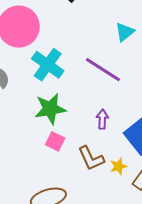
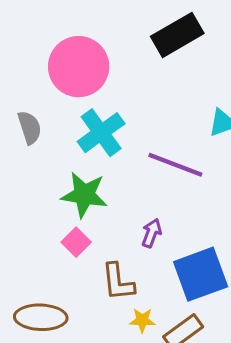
purple line: (103, 70) -> (175, 165), turned -30
yellow star: (118, 166) -> (142, 320), moved

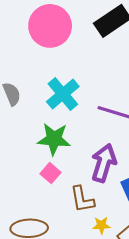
pink circle: (79, 67) -> (50, 26), moved
purple arrow: (152, 233) -> (104, 163), size x1.8

